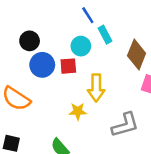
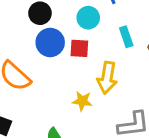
cyan rectangle: (105, 35) -> (126, 37), moved
cyan circle: (81, 46) -> (88, 18), moved

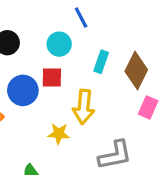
cyan rectangle: (126, 37) -> (101, 62), turned 42
blue circle: (50, 42) -> (23, 90), moved

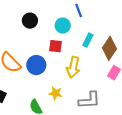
blue circle: (23, 90) -> (36, 65), moved
yellow star: (59, 134) -> (56, 93), moved

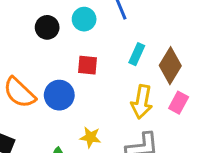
cyan circle: (63, 26) -> (84, 19), moved
yellow arrow: (73, 67) -> (142, 102), moved

